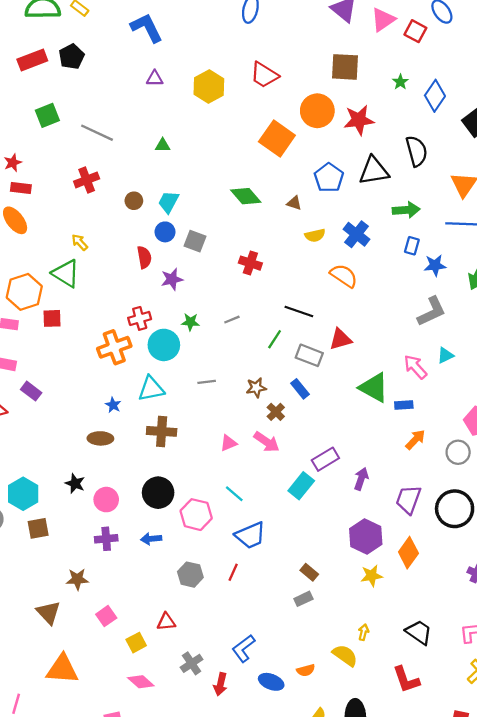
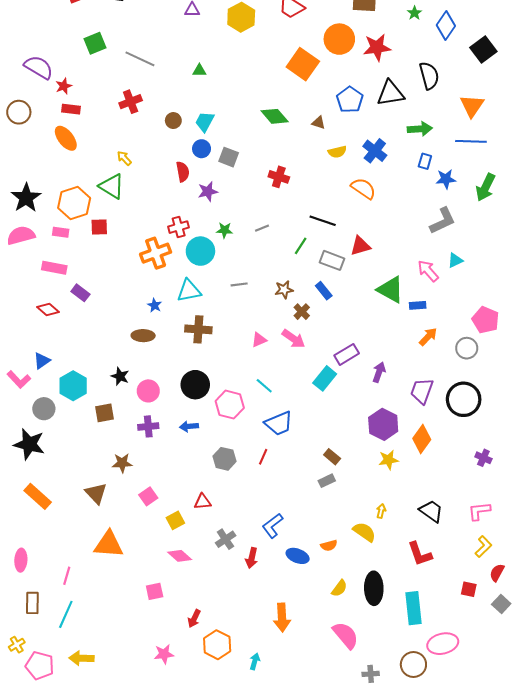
brown square: (38, 528) -> (104, 413), moved

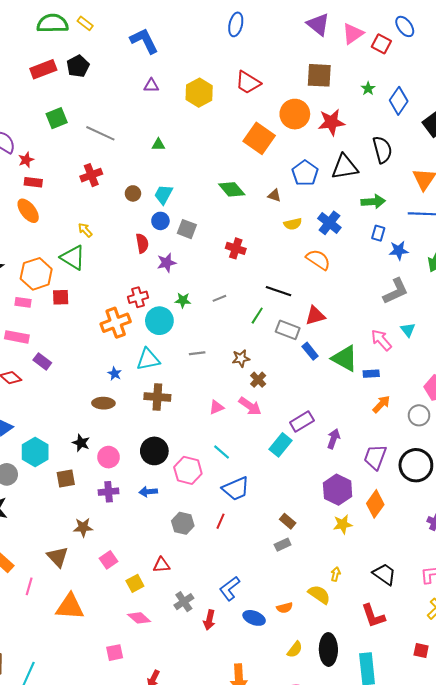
cyan triangle: (455, 260) -> (408, 330), turned -42
blue rectangle: (324, 291) -> (310, 351), moved
pink line: (67, 576) -> (29, 586), moved

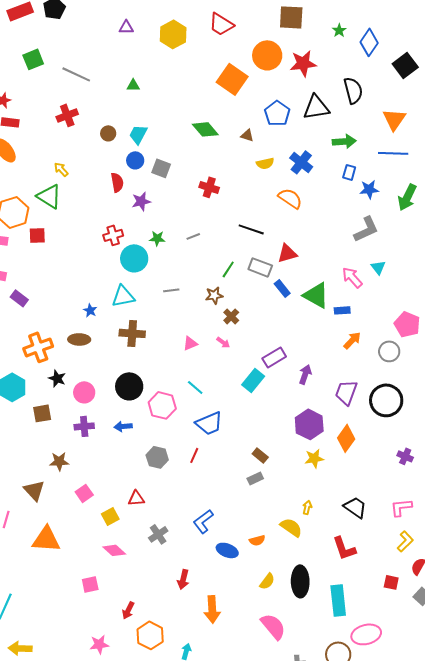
green line: (257, 316) -> (228, 269), moved
orange cross: (116, 323) -> (38, 347), moved
pink arrow: (250, 406) -> (223, 342), size x0.6
red arrow: (209, 620) -> (183, 579), moved

